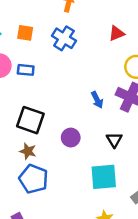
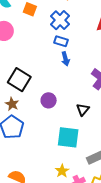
blue rectangle: (26, 70) -> (61, 41), moved
blue arrow: (97, 100) -> (65, 59), moved

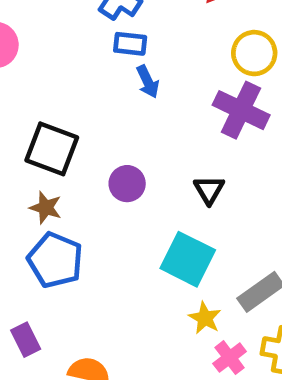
cyan square: (68, 137) -> (188, 259), turned 30
yellow star: (62, 171) -> (205, 318), moved

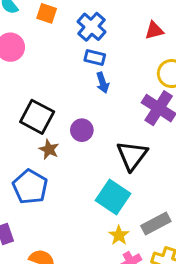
purple circle: (127, 184) -> (82, 130), moved
black triangle: (209, 190) -> (132, 155), size x1.6
brown star: (46, 208) -> (49, 149), moved

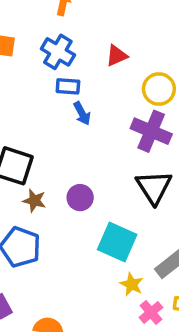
red triangle: (154, 30) -> (117, 56), moved
purple circle: (82, 130) -> (80, 198), moved
black triangle: (132, 155) -> (154, 187), moved

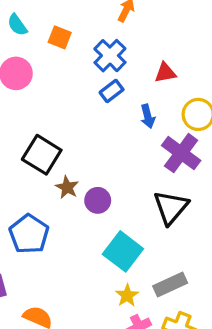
blue rectangle: (68, 86) -> (112, 91), turned -55
blue arrow: (82, 113) -> (148, 116), moved
brown star: (34, 201) -> (67, 187), moved

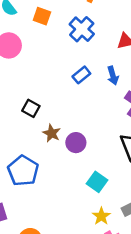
blue rectangle: (112, 91) -> (81, 75), moved
black square: (42, 155) -> (31, 108), size x0.6
cyan square: (123, 251) -> (97, 182), size x0.7

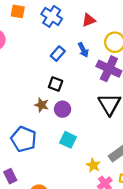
black square: (31, 108) -> (56, 84), moved
cyan square: (97, 182) -> (68, 140), moved

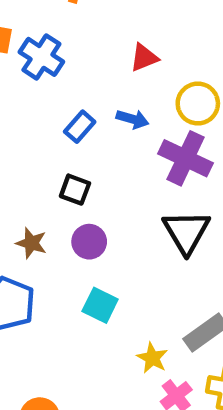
blue cross: (52, 16) -> (41, 57), moved
blue arrow: (83, 50) -> (132, 119), turned -48
brown star: (42, 105) -> (31, 243), moved

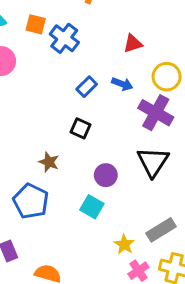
purple circle: (89, 242) -> (106, 175), moved

